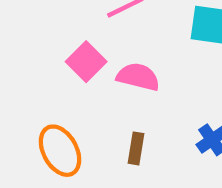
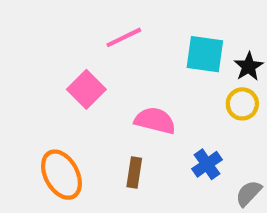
pink semicircle: (138, 77) -> (155, 121), moved

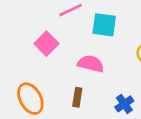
cyan square: (205, 54) -> (104, 25), moved
blue cross: (207, 164) -> (124, 104), moved

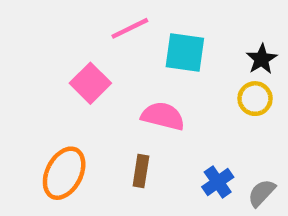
orange ellipse: (30, 99) -> (64, 173), turned 56

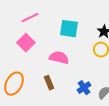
pink line: (130, 28) -> (30, 18), moved
brown rectangle: (141, 171) -> (49, 83), turned -32

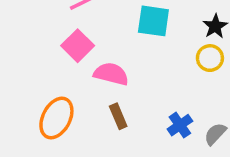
pink semicircle: (59, 58) -> (111, 74), moved

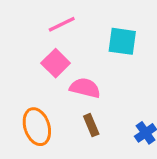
orange ellipse: (56, 118) -> (37, 127), turned -45

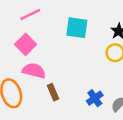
pink semicircle: (85, 88) -> (34, 71), moved

